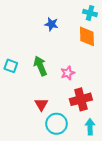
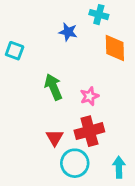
cyan cross: (90, 13) -> (99, 15), moved
cyan square: (11, 66) -> (15, 51), moved
red cross: (81, 99) -> (89, 131), moved

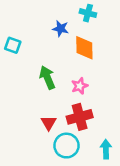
orange diamond: (115, 48) -> (84, 48), moved

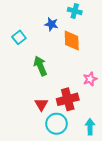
cyan square: (13, 45) -> (19, 37), moved, turned 32
pink star: (80, 86) -> (90, 79), moved

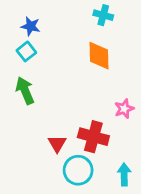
blue star: (51, 24) -> (31, 26), moved
green arrow: (40, 66) -> (25, 91), moved
red cross: (68, 99) -> (93, 137), turned 30

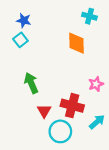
cyan cross: (103, 15) -> (89, 16), moved
green arrow: (25, 91) -> (31, 83), moved
cyan arrow: (124, 174) -> (97, 122), moved, turned 49

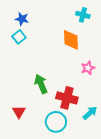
green arrow: (31, 83) -> (41, 84), moved
pink star: (96, 84) -> (88, 68), moved
red triangle: (44, 111) -> (19, 112), moved

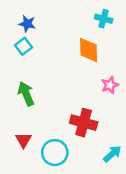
green arrow: (41, 84) -> (26, 94), moved
cyan arrow: (90, 113) -> (112, 154), moved
cyan circle: (56, 122) -> (55, 153), moved

